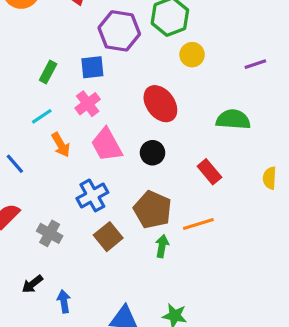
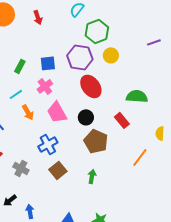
purple hexagon: (119, 31) -> (80, 57), moved
purple line: (255, 64) -> (154, 42), moved
red rectangle: (209, 172) -> (122, 120), moved
brown pentagon: (153, 210) -> (96, 141), moved
orange line: (198, 224) -> (140, 157), moved, turned -36

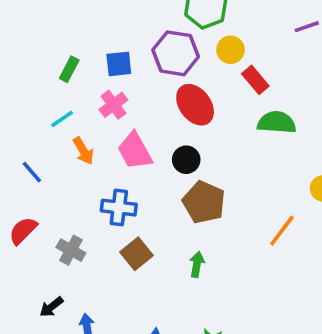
red rectangle: (122, 120) -> (255, 80), moved
blue cross: (48, 144) -> (119, 208), turned 36

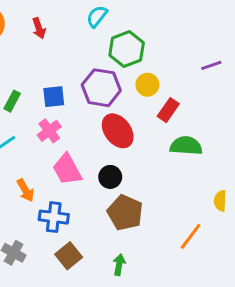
red rectangle: (255, 80) -> (168, 110), turned 75
orange arrow: (83, 151) -> (25, 190), moved

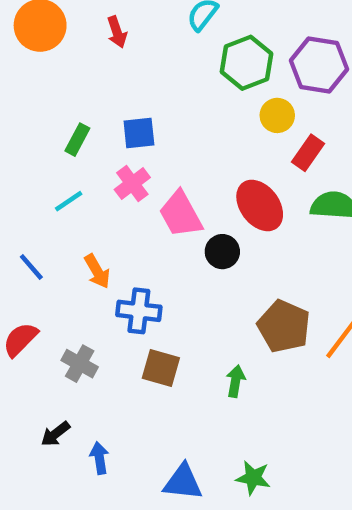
purple hexagon: (101, 88) -> (319, 65), moved
red ellipse: (118, 131) -> (260, 205), moved
pink trapezoid: (67, 169) -> (181, 214), moved
brown pentagon: (125, 213) -> (284, 326), moved
brown square: (69, 256) -> (161, 368), turned -35

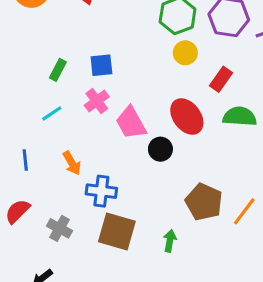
yellow circle: (277, 115) -> (185, 53), moved
blue line: (31, 267) -> (25, 160), turned 35
brown square: (161, 368) -> (117, 231), size x1.4

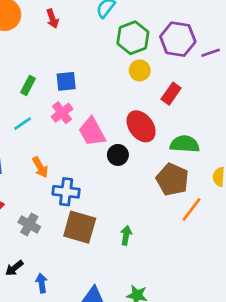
green semicircle: (240, 117) -> (185, 144), moved
brown pentagon: (204, 202) -> (172, 179), moved

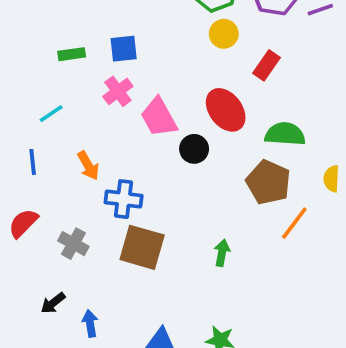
green rectangle: (28, 85) -> (72, 54), turned 54
cyan line: (22, 124) -> (51, 114), moved
green arrow: (126, 235) -> (222, 253), moved

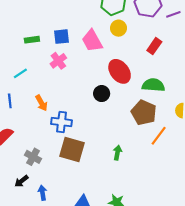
red rectangle: (266, 65) -> (154, 46), moved
pink trapezoid: (159, 117) -> (92, 41), moved
gray cross: (73, 244) -> (33, 157), moved

